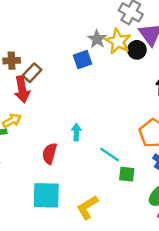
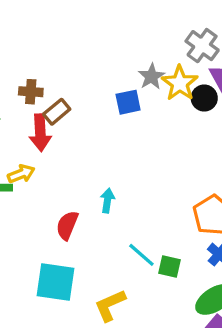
cyan line: (110, 154) -> (141, 255), moved

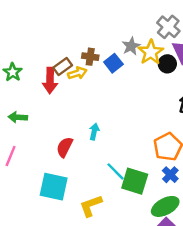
brown cross: (31, 92) -> (90, 57), moved
blue square: (128, 102) -> (113, 63), turned -30
yellow arrow: (21, 174) -> (77, 73), moved
green square: (169, 266) -> (135, 181), size x1.6

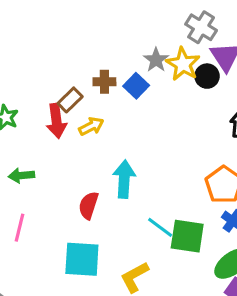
yellow arrow: (77, 73) -> (91, 126), moved
cyan arrow: (94, 132) -> (124, 179), size x1.6

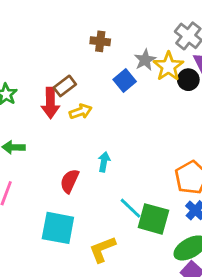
brown cross: (104, 82) -> (100, 41), moved
cyan arrow: (124, 179) -> (104, 162), size x0.6

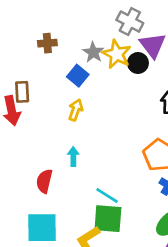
brown rectangle: (65, 86) -> (22, 92), turned -45
yellow arrow: (81, 111) -> (76, 110), moved, turned -40
green square: (153, 219) -> (108, 219), moved

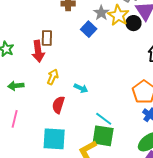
yellow arrow: (76, 110) -> (53, 77), moved
cyan arrow: (73, 156) -> (81, 88), turned 112

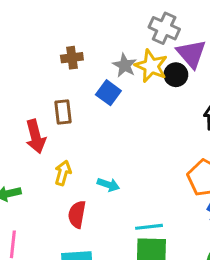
brown rectangle: (47, 38) -> (63, 112), moved
cyan line: (104, 119) -> (149, 227), turned -36

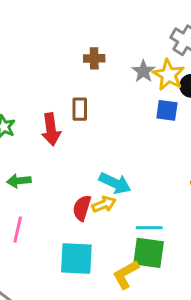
blue square: (108, 93) -> (167, 110), moved, turned -35
yellow arrow: (63, 173) -> (104, 204), moved, turned 45
cyan arrow: (108, 185) -> (115, 183), size x1.5

